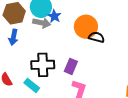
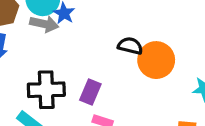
orange circle: (86, 27) -> (156, 60), moved

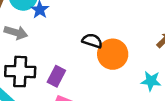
gray arrow: (44, 24) -> (16, 33), moved

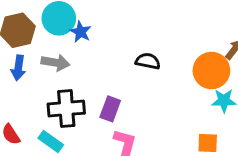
orange circle: (113, 54) -> (211, 71), moved

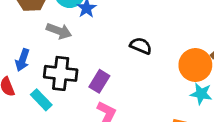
blue arrow: (18, 68) -> (22, 60), moved

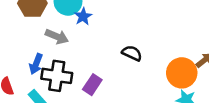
blue arrow: (22, 60) -> (36, 64), moved

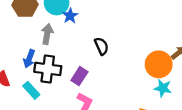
gray arrow: (57, 37) -> (47, 34), turned -102
black semicircle: (132, 53) -> (101, 46), moved, turned 42

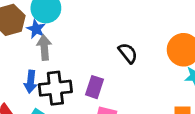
blue star: (70, 16) -> (36, 29), moved
black semicircle: (101, 46) -> (128, 53), moved

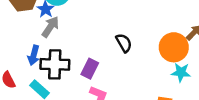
gray arrow: (44, 48) -> (50, 27), turned 30

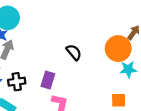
black cross: (55, 64) -> (17, 82), size x0.7

